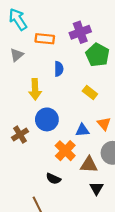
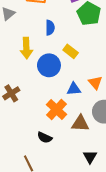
yellow rectangle: (90, 93) -> (71, 51), moved
blue circle: (47, 119) -> (49, 65), moved
black triangle: (96, 188) -> (90, 157), moved

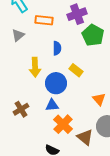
blue triangle: (74, 89) -> (52, 105), moved
brown triangle: (80, 123) -> (85, 137), turned 36

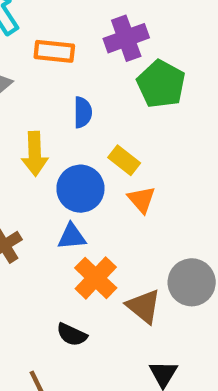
orange triangle: (99, 99) -> (141, 200), moved

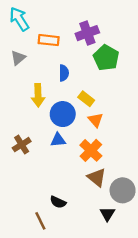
orange cross: (96, 278) -> (91, 150), moved
gray circle: (192, 282) -> (123, 190), moved
black semicircle: (72, 335) -> (58, 202), moved

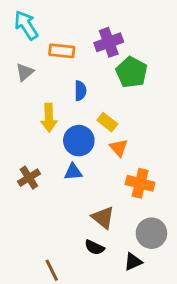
orange cross: (91, 150) -> (140, 183), moved, turned -30
brown triangle: (97, 177) -> (103, 218), moved
black semicircle: (58, 202) -> (94, 247), moved
black triangle: (107, 214) -> (133, 262), turned 35

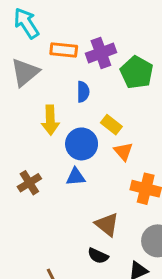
purple cross: (109, 42) -> (101, 53), moved
gray triangle: (25, 72) -> (25, 72), size x1.5

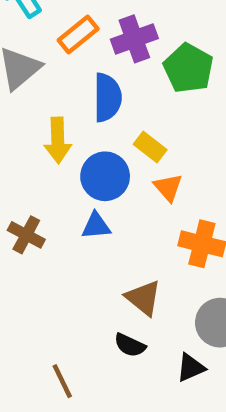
orange rectangle: (64, 50) -> (78, 34), turned -45
blue semicircle: (83, 92) -> (107, 97), size x1.5
brown cross: (29, 183) -> (26, 235), turned -30

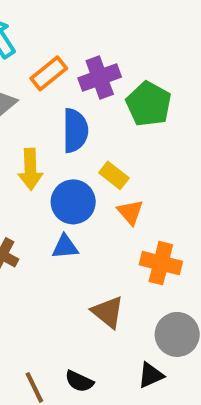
black semicircle: (130, 345) -> (79, 381), moved

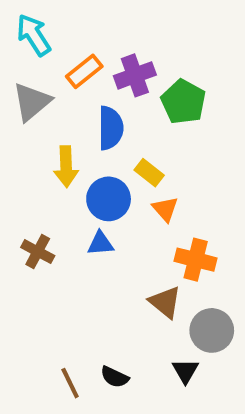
brown triangle: (108, 312) -> (165, 302), moved
black triangle: (151, 375) -> (185, 371), turned -36

